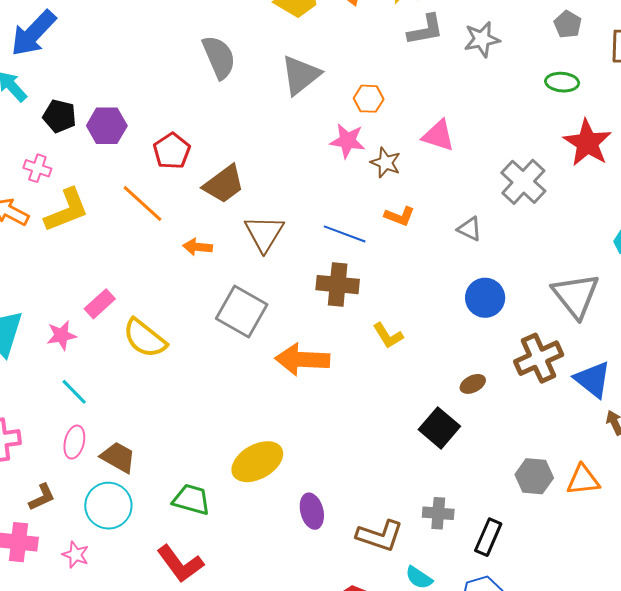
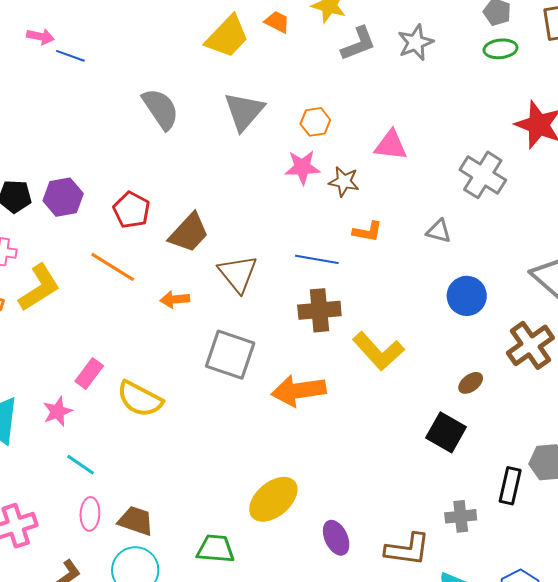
green ellipse: (562, 82) -> (500, 49), moved
yellow L-shape: (388, 336) -> (378, 351), size x1.6
black rectangle: (488, 537) -> (510, 486), moved

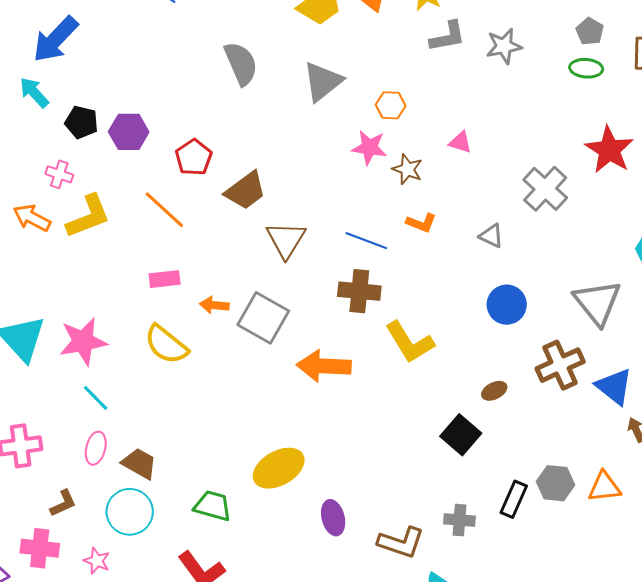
pink triangle: (391, 145) -> (460, 142), size x0.7
orange arrow: (175, 299) -> (214, 305), moved
pink rectangle: (89, 373) -> (165, 279), moved, turned 36
pink star: (58, 411) -> (83, 341), size x1.6

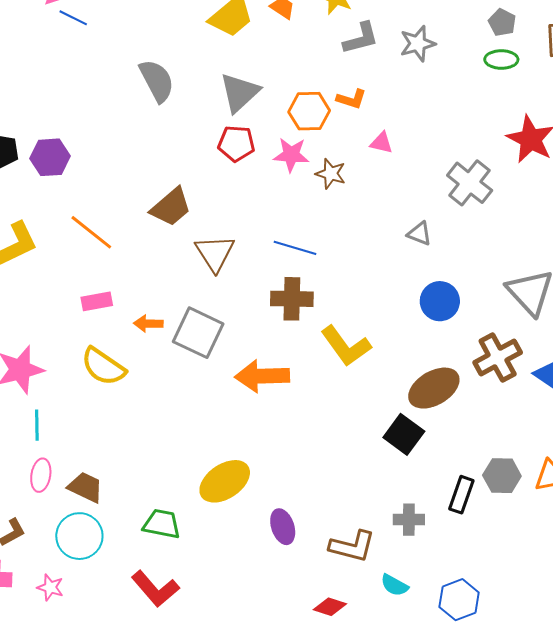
orange hexagon: (391, 105) -> (309, 111), size x1.4
red pentagon: (194, 157) -> (236, 144), moved, turned -30
orange L-shape: (421, 223) -> (351, 99), moved
brown ellipse: (494, 391) -> (434, 388), size x2.0
cyan line: (96, 398) -> (37, 425), turned 48

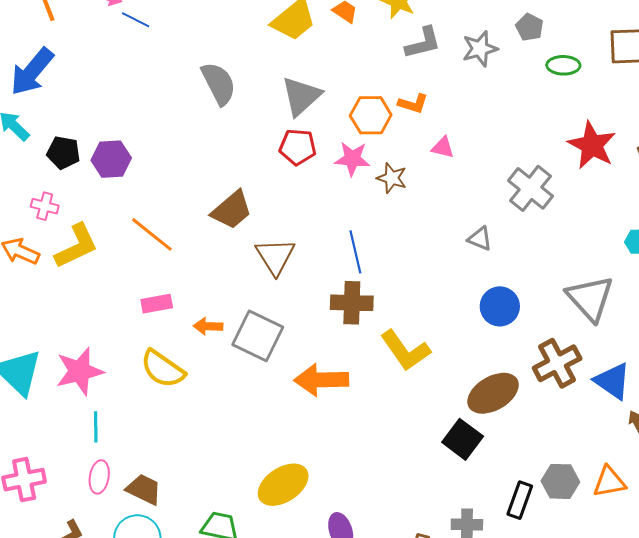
gray pentagon: (502, 23) -> (530, 27), moved
blue line: (295, 248) -> (355, 252), turned 60

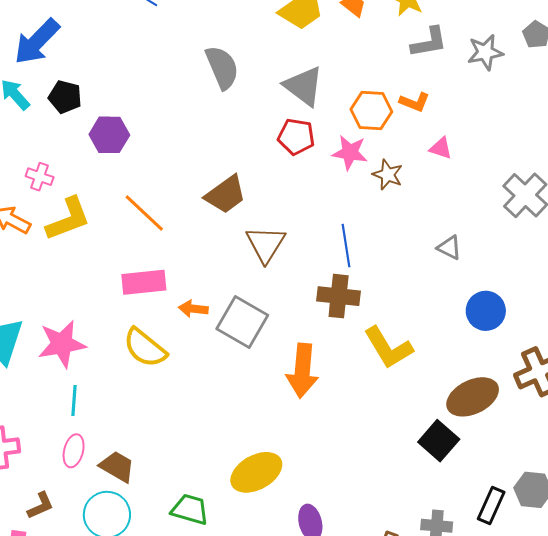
gray triangle: (301, 96) -> (304, 86), turned -45
black pentagon: (63, 153) -> (65, 97), moved
gray triangle: (480, 239) -> (449, 248), moved
pink rectangle: (157, 304) -> (144, 282), size x1.4
orange arrow: (321, 380) -> (302, 371), turned -88

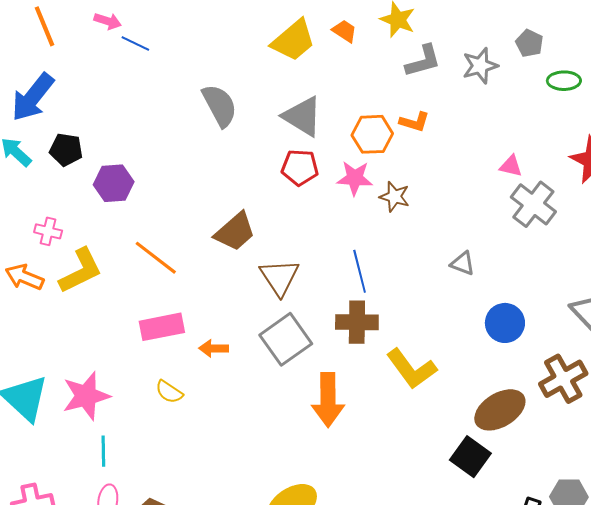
pink triangle: (441, 148) -> (511, 166), moved
gray square: (242, 322) -> (286, 339), moved, turned 30
yellow semicircle: (145, 348) -> (169, 392), size x0.6

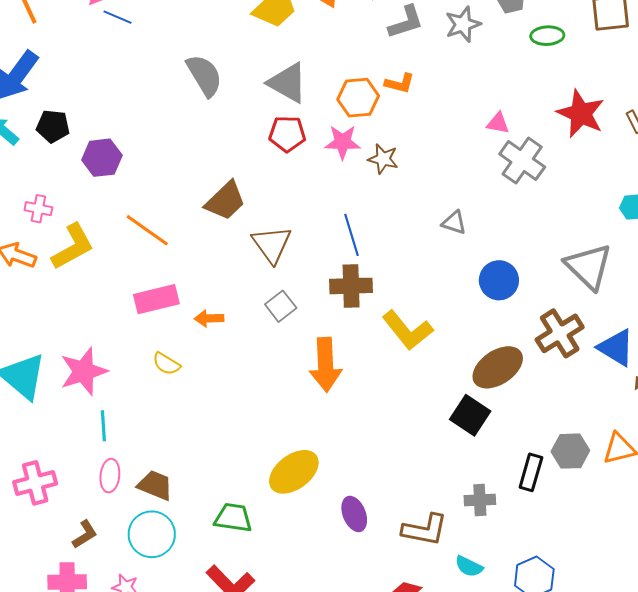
gray square: (286, 339) -> (281, 306), size x0.6

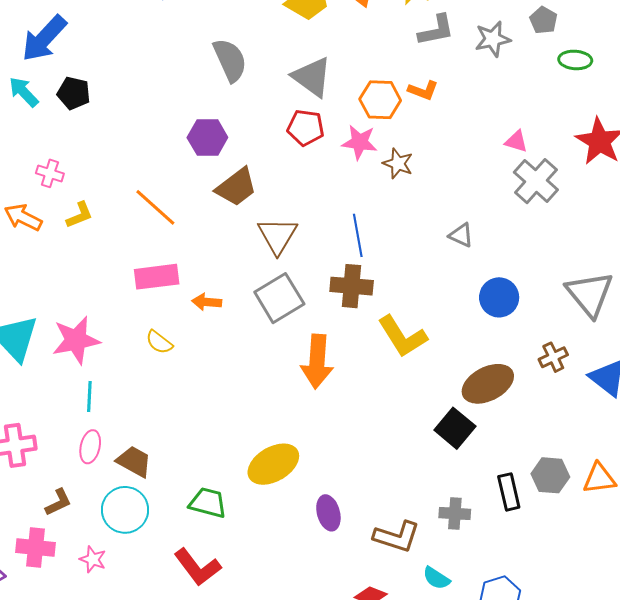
purple hexagon: (102, 158) -> (207, 137), moved
yellow L-shape: (73, 247) -> (80, 215), size x0.6
gray square: (281, 306) -> (279, 298), size x1.6
brown cross: (560, 333) -> (553, 357), size x0.6
black rectangle: (531, 472) -> (509, 492), turned -36

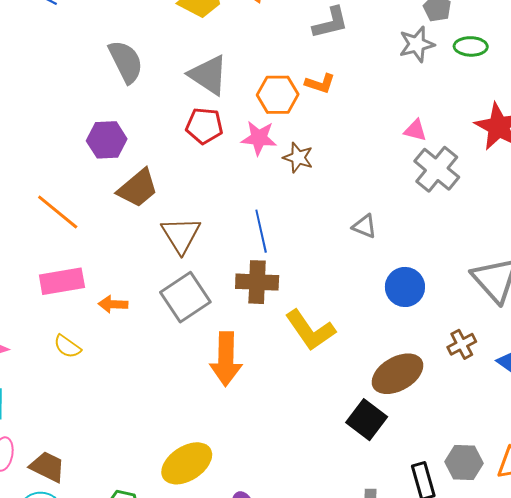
gray star: (493, 39) -> (417, 44), moved

